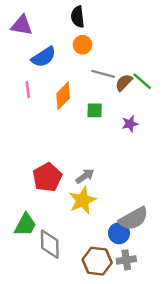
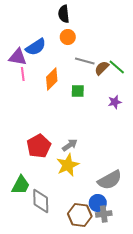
purple triangle: (22, 25) -> (18, 57), moved
purple star: (130, 124) -> (115, 102), moved
blue circle: (119, 233) -> (98, 203), moved

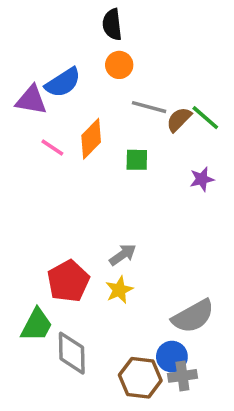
pink line: (23, 74) -> (52, 148), moved, turned -48
red pentagon: (39, 146) -> (68, 281), moved
yellow star: (68, 165) -> (119, 290), size x0.7

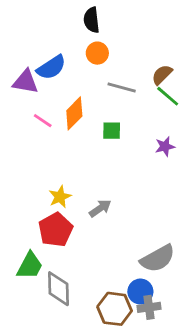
brown semicircle: (179, 119) -> (162, 75), moved
yellow star: (119, 290) -> (60, 197), moved

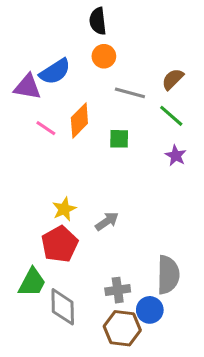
green line: (168, 96) -> (171, 116), moved
purple star: (165, 146) -> (176, 156), turned -30
gray semicircle: (158, 259) -> (168, 275), turned -60
gray cross: (149, 307) -> (118, 290), moved

